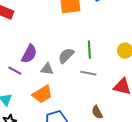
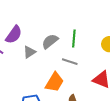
gray triangle: (47, 69) -> (29, 52), turned -48
orange trapezoid: (42, 94) -> (55, 82), moved, turned -35

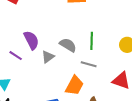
purple semicircle: (14, 35) -> (31, 40), turned -60
gray semicircle: (50, 41) -> (68, 45), turned 72

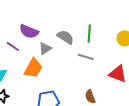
purple semicircle: (31, 40) -> (29, 31), turned 138
orange trapezoid: (74, 86) -> (33, 68), moved

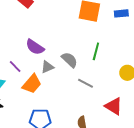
green line: (89, 34) -> (96, 51), moved
purple line: (13, 46) -> (15, 66), moved

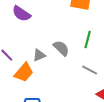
purple semicircle: (35, 47) -> (21, 14), moved
gray line: (85, 83) -> (90, 70), moved

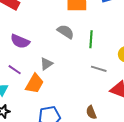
purple semicircle: (21, 14) -> (20, 41), moved
gray semicircle: (61, 48) -> (66, 32), moved

